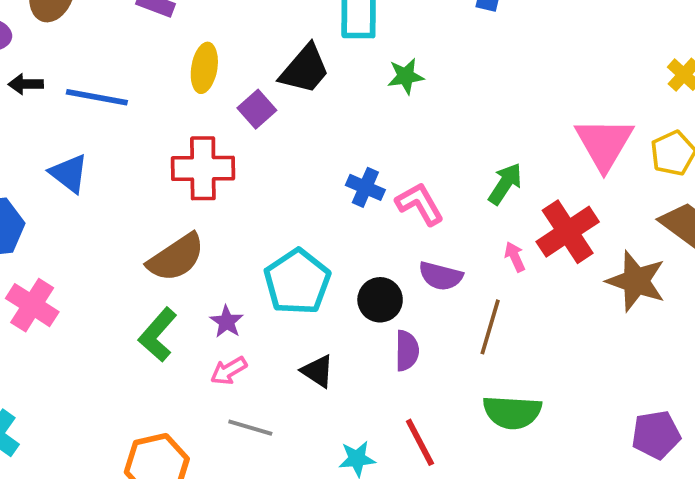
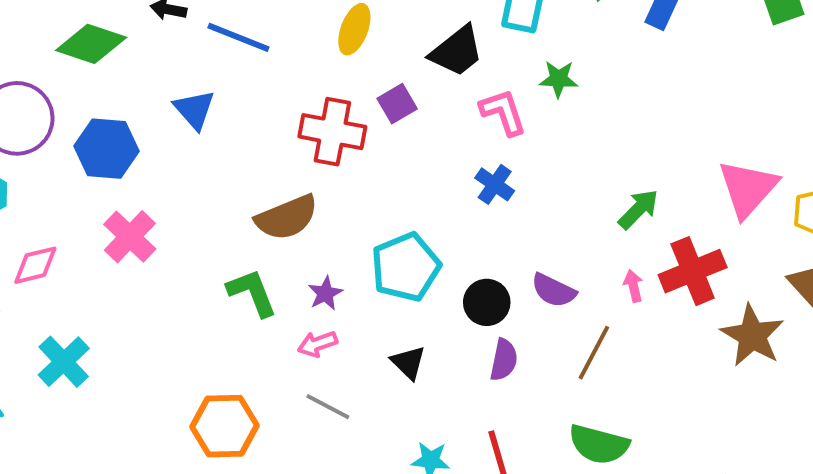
purple square: (257, 109) -> (397, 104), moved
pink L-shape: (420, 204) -> (503, 112), moved
green L-shape: (158, 335) -> (252, 293), turned 106

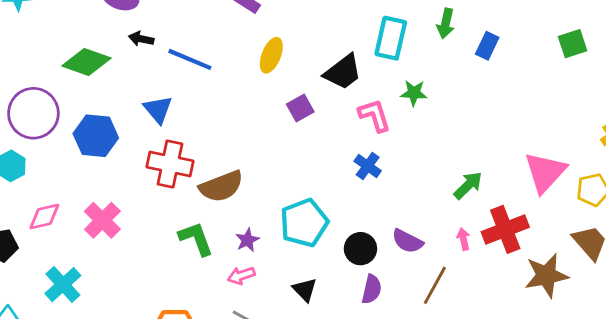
red cross: (332, 132) -> (170, 164), moved
pink cross: (130, 237) -> (102, 220), moved
brown star: (752, 336) -> (546, 275), turned 30

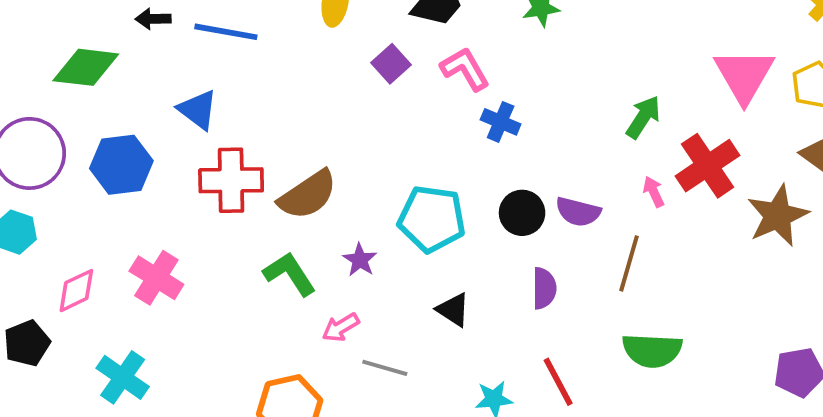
pink L-shape: (375, 115) -> (465, 69), moved
cyan pentagon: (304, 223) -> (432, 219), turned -30
black circle: (360, 249) -> (522, 213), moved
pink arrow: (241, 275) -> (341, 327), moved

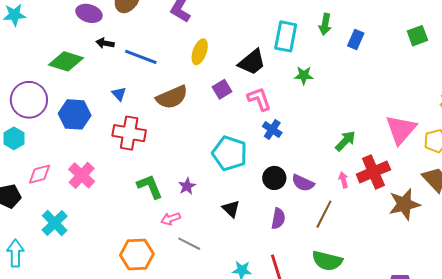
blue triangle: (198, 110) -> (119, 94), size x0.7
brown semicircle: (308, 195) -> (172, 97), moved
cyan pentagon: (432, 219) -> (230, 153), moved
black triangle: (453, 310) -> (231, 209), moved

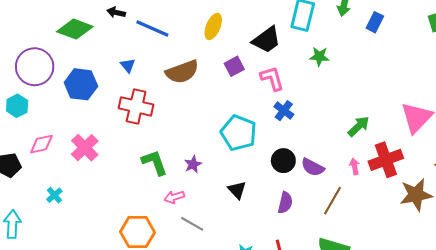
cyan cross: (55, 223) -> (54, 195), size x0.6

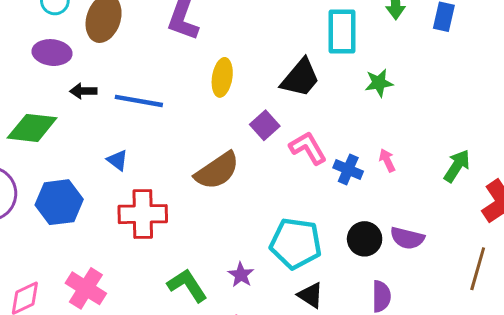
brown semicircle: (182, 72) -> (217, 171), moved
pink L-shape: (272, 78) -> (308, 148), moved
cyan pentagon: (239, 133) -> (296, 243), moved
pink arrow: (355, 166) -> (387, 160), moved
brown line: (333, 201) -> (478, 269), moved

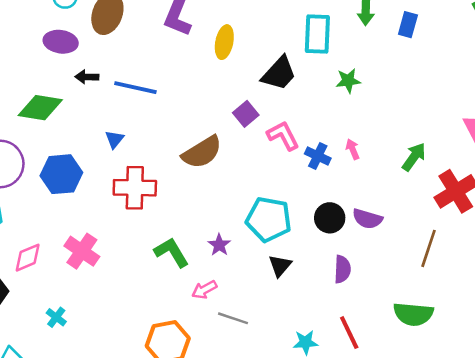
yellow ellipse: (222, 77) -> (224, 42), moved
blue triangle: (117, 160) -> (114, 139), turned 30
black triangle: (311, 295) -> (280, 266), turned 35

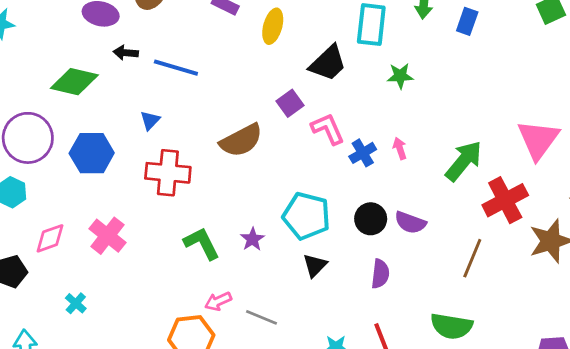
blue cross: (318, 156) -> (363, 153), turned 30
green arrow: (414, 157) -> (464, 161), size x1.4
pink arrow: (204, 290) -> (218, 301), moved

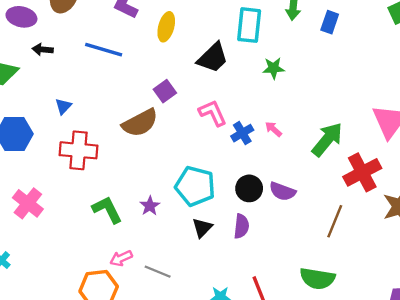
blue line: (176, 68) -> (104, 50), moved
purple square: (290, 103) -> (165, 91), moved
pink arrow: (400, 148) -> (273, 129), turned -30
purple semicircle: (380, 274) -> (241, 226), moved

